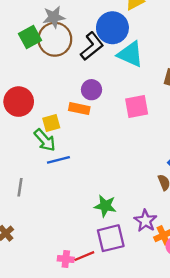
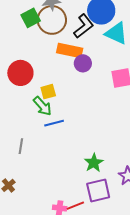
orange rectangle: (79, 109) -> (70, 50), moved, size x1.4
green star: (105, 206) -> (94, 163), turned 30

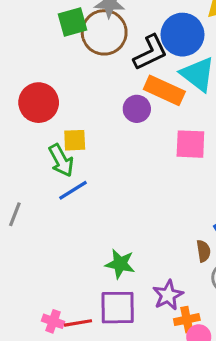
orange rectangle: (70, 50) -> (164, 90), moved
blue line: (54, 123) -> (73, 190), turned -30
green star: (94, 163) -> (120, 264), turned 30

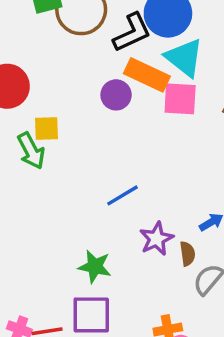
pink square: (190, 144) -> (180, 99), moved
blue line: (73, 190) -> (122, 195), moved
purple star: (168, 295) -> (156, 239), moved

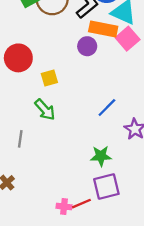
pink square: (180, 99) -> (128, 39), turned -30
green arrow: (31, 151) -> (45, 110), moved

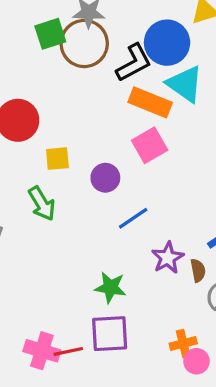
pink square: (128, 39) -> (150, 145), moved
purple circle: (87, 46) -> (105, 178), moved
pink cross: (64, 207) -> (42, 351), size x1.5

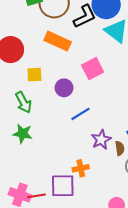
orange rectangle: (150, 102) -> (58, 41), moved
green star: (110, 287) -> (23, 134), moved
orange cross: (183, 343) -> (81, 168), moved

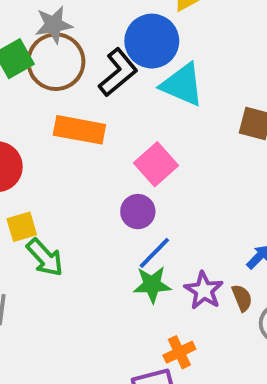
yellow square: (34, 75) -> (22, 227), moved
purple circle: (64, 88) -> (138, 212), moved
green star: (23, 134) -> (152, 285), moved

